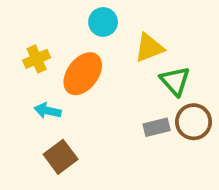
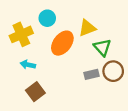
cyan circle: (103, 22) -> (47, 18), moved
yellow cross: (37, 59) -> (21, 34), size x1.5
orange ellipse: (83, 74) -> (62, 43), moved

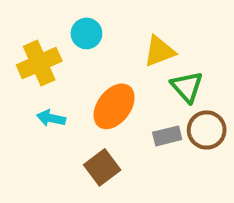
orange ellipse: (62, 43) -> (114, 106), moved
brown square: (35, 92) -> (102, 167), moved

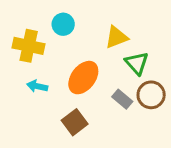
yellow cross: (39, 63) -> (29, 46), turned 36
gray rectangle: (167, 136) -> (122, 99), turned 54

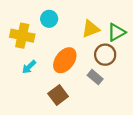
green triangle: (137, 63) -> (116, 32), moved, turned 42
cyan arrow: (37, 86) -> (29, 67), turned -56
brown circle: (151, 95) -> (105, 55), moved

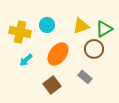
cyan circle: (49, 19) -> (47, 25), moved
gray rectangle: (95, 77) -> (85, 77), moved

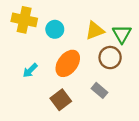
green triangle: (104, 29) -> (122, 34), turned -30
yellow cross: (20, 32) -> (24, 20), moved

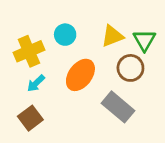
yellow cross: (24, 20) -> (29, 51), moved, turned -35
gray rectangle: (99, 90) -> (118, 107), size x1.6
brown square: (61, 100) -> (30, 118), moved

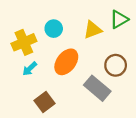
green triangle: (144, 40) -> (119, 19), moved, turned 30
brown circle: (130, 68) -> (116, 65), moved
brown square: (30, 118) -> (45, 102), moved

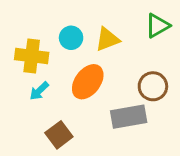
yellow triangle: (93, 30) -> (107, 39), moved
yellow cross: (24, 42) -> (32, 56), turned 30
gray rectangle: (97, 88) -> (129, 117), turned -50

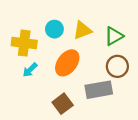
green triangle: (157, 26) -> (114, 36), moved
brown square: (59, 135) -> (63, 104), moved

